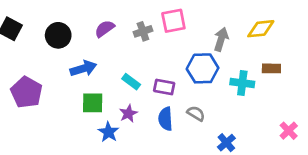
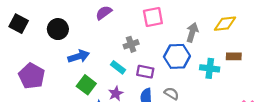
purple semicircle: (105, 29) -> (104, 13), moved
gray cross: (143, 31) -> (131, 44), moved
green square: (93, 103) -> (86, 85), turned 36

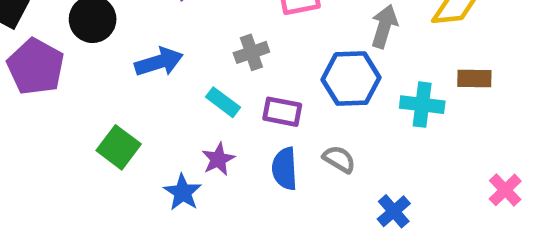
blue arrow: (79, 56) -> (159, 62), moved
purple pentagon: (32, 76) -> (36, 67), moved
green square: (86, 85) -> (119, 147), moved

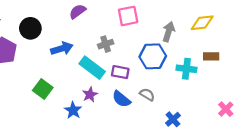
cyan rectangle: (223, 102) -> (92, 68), size x1.6
blue semicircle: (285, 169) -> (121, 99), turned -48

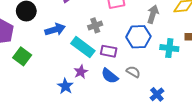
green square: (43, 89) -> (22, 56), moved

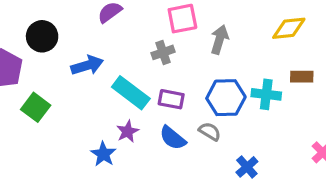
gray arrow: (153, 14) -> (219, 40), moved
gray cross: (95, 25) -> (163, 52), moved
blue hexagon: (138, 37) -> (226, 98), moved

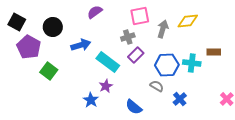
yellow diamond: (289, 28) -> (188, 21), moved
purple rectangle: (171, 99) -> (136, 55), moved, turned -56
blue semicircle: (173, 138) -> (134, 107), moved
blue cross: (247, 167) -> (180, 99), moved

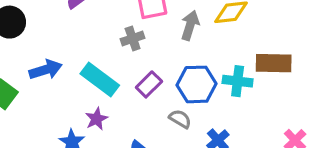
blue arrow: (81, 45) -> (46, 70), moved
brown rectangle: (214, 52) -> (274, 63), size x1.5
purple rectangle: (136, 55) -> (149, 84), moved

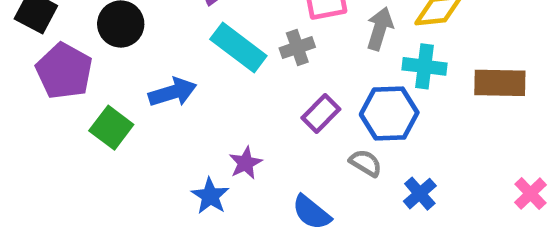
cyan rectangle: (100, 80) -> (238, 48), moved
cyan cross: (238, 81) -> (424, 66), moved

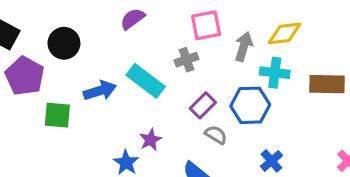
cyan rectangle: (238, 48) -> (146, 81), moved
green square: (111, 128) -> (57, 115), turned -32
gray semicircle: (366, 163) -> (216, 135), moved

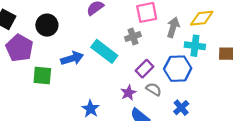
purple star: (151, 140) -> (128, 93), moved
blue cross: (271, 161) -> (181, 108), moved

